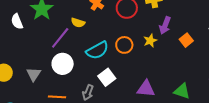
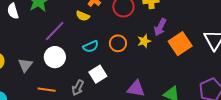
yellow semicircle: (78, 23) -> (83, 16), moved
orange square: (186, 40) -> (180, 44), size x1.6
cyan semicircle: (97, 50) -> (91, 46), size x0.7

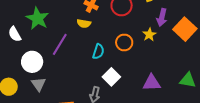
cyan semicircle: (91, 46) -> (98, 52), turned -35
white circle: (55, 57) -> (32, 62), moved

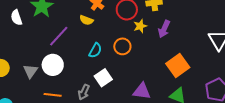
orange square: (185, 29) -> (178, 65), moved
yellow star: (149, 35) -> (140, 26), moved
white circle: (32, 62) -> (53, 65), moved

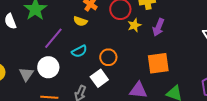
orange circle: (122, 46) -> (108, 57), moved
cyan semicircle: (95, 50) -> (79, 51), moved, turned 35
orange square: (178, 65) -> (158, 63), moved, turned 30

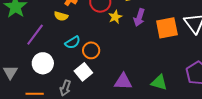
cyan semicircle: (79, 51) -> (73, 42), moved
orange square: (158, 63) -> (167, 28), moved
white circle: (48, 67) -> (43, 63), moved

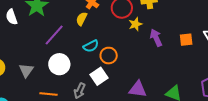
yellow semicircle: (61, 16) -> (82, 19), turned 96
purple arrow: (139, 17) -> (156, 38), moved, turned 132
orange square: (167, 28) -> (186, 40), size x0.6

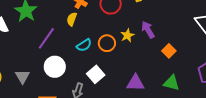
yellow star: (135, 24) -> (127, 35), moved
orange square: (186, 40) -> (169, 51), moved, turned -32
orange circle: (109, 56) -> (107, 43), moved

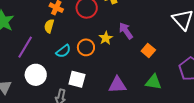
white square: (96, 74) -> (77, 79), turned -30

